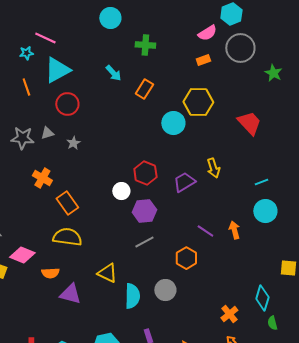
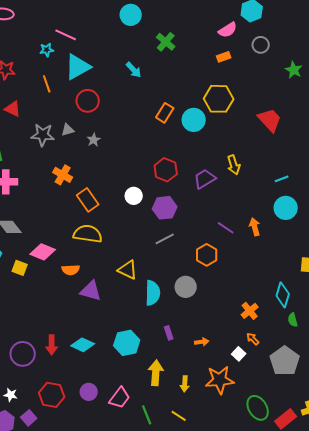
green cross: (145, 45) -> (166, 42), turned 36
gray circle: (240, 48) -> (261, 45), size x0.6
orange rectangle: (144, 89) -> (165, 113), moved
white circle: (121, 191) -> (134, 196), moved

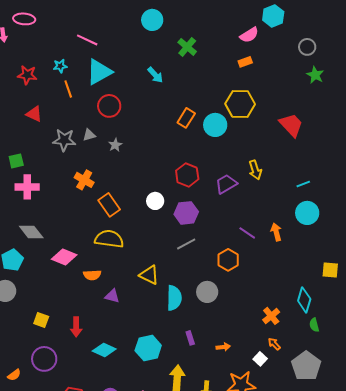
gray circle: (261, 45) -> (307, 47), moved
cyan star: (47, 50) -> (60, 66), moved
yellow square: (20, 268) -> (41, 320), moved
purple triangle: (91, 291) -> (112, 296), size x0.7
red arrow: (52, 345) -> (76, 327), moved

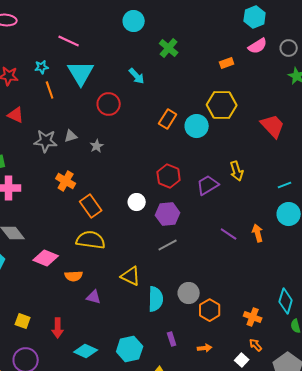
pink semicircle: (249, 35) -> (258, 46), moved
cyan triangle: (99, 72) -> (81, 73), turned -32
red circle: (109, 106) -> (109, 104), moved
orange hexagon: (228, 260) -> (210, 310), moved
orange cross: (271, 316) -> (253, 317), turned -30

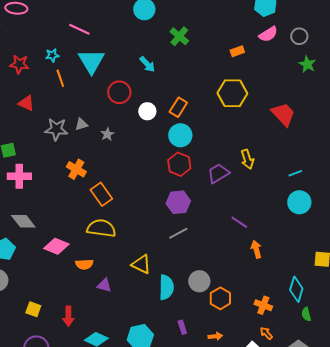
cyan circle: (197, 126) -> (180, 135), moved
white circle: (137, 202) -> (147, 111), moved
orange arrow: (258, 233) -> (256, 249), moved

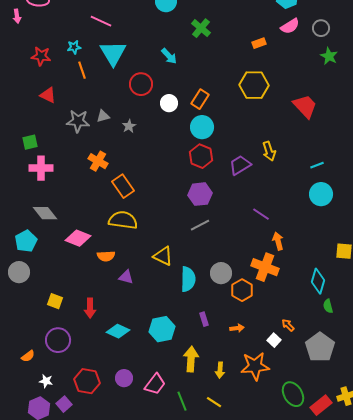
orange cross: (263, 305) -> (265, 267), moved, size x1.5

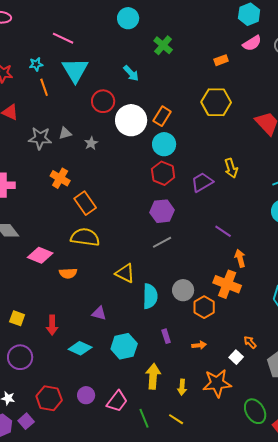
white circle: (169, 103) -> (131, 120), size x1.8
purple triangle: (126, 277) -> (99, 313), moved

